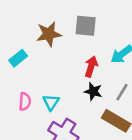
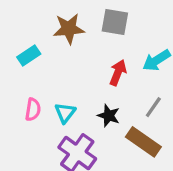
black star: (93, 91) -> (109, 116), moved

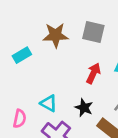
pink semicircle: (33, 110) -> (20, 119), moved
cyan triangle: (65, 113) -> (49, 103), turned -42

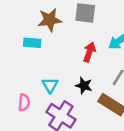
cyan rectangle: (22, 55) -> (32, 43), moved, turned 42
cyan triangle: (49, 103) -> (50, 85), turned 36

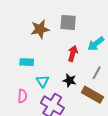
cyan rectangle: (32, 43) -> (27, 62), moved

